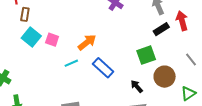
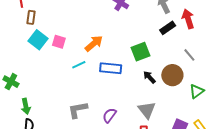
green square: (146, 55) -> (140, 52), moved
gray line: (191, 60) -> (189, 55), moved
blue rectangle: (103, 68) -> (111, 68), turned -35
black arrow: (137, 86) -> (149, 77), moved

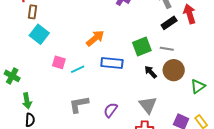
pink square: (59, 42) -> (59, 62), moved
gray line: (189, 55) -> (167, 49), moved, turned -40
cyan line: (79, 65) -> (78, 69), moved

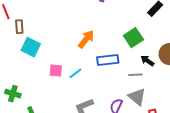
gray line: (167, 49) -> (135, 75), moved
gray triangle: (148, 105) -> (137, 97), moved

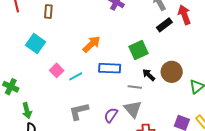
brown rectangle: (19, 27) -> (48, 11), moved
pink square: (56, 70) -> (57, 70), turned 32

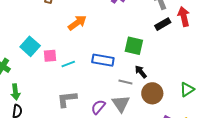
cyan square: (35, 44) -> (30, 46), moved
orange arrow: (91, 44) -> (77, 23), moved
green square: (139, 50) -> (134, 46), turned 30
pink square: (57, 70) -> (50, 56), turned 32
brown circle: (172, 72) -> (152, 93), moved

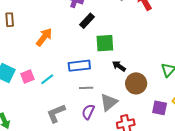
black rectangle: (163, 24) -> (87, 21), moved
gray line: (125, 82) -> (86, 88), moved
gray triangle: (121, 104) -> (109, 102), turned 42

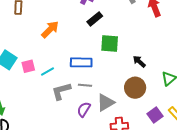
black arrow: (119, 66) -> (139, 61), moved
purple square: (160, 108) -> (155, 115), turned 35
gray L-shape: (56, 113) -> (61, 91), moved

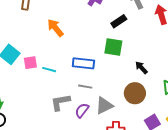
black rectangle: (95, 19) -> (119, 21), moved
orange arrow: (50, 29) -> (55, 28), turned -90
cyan line: (47, 72) -> (49, 70), turned 40
gray L-shape: (61, 91) -> (60, 102), moved

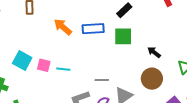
pink square: (30, 63) -> (44, 65), turned 32
blue rectangle: (83, 63) -> (93, 29), moved

